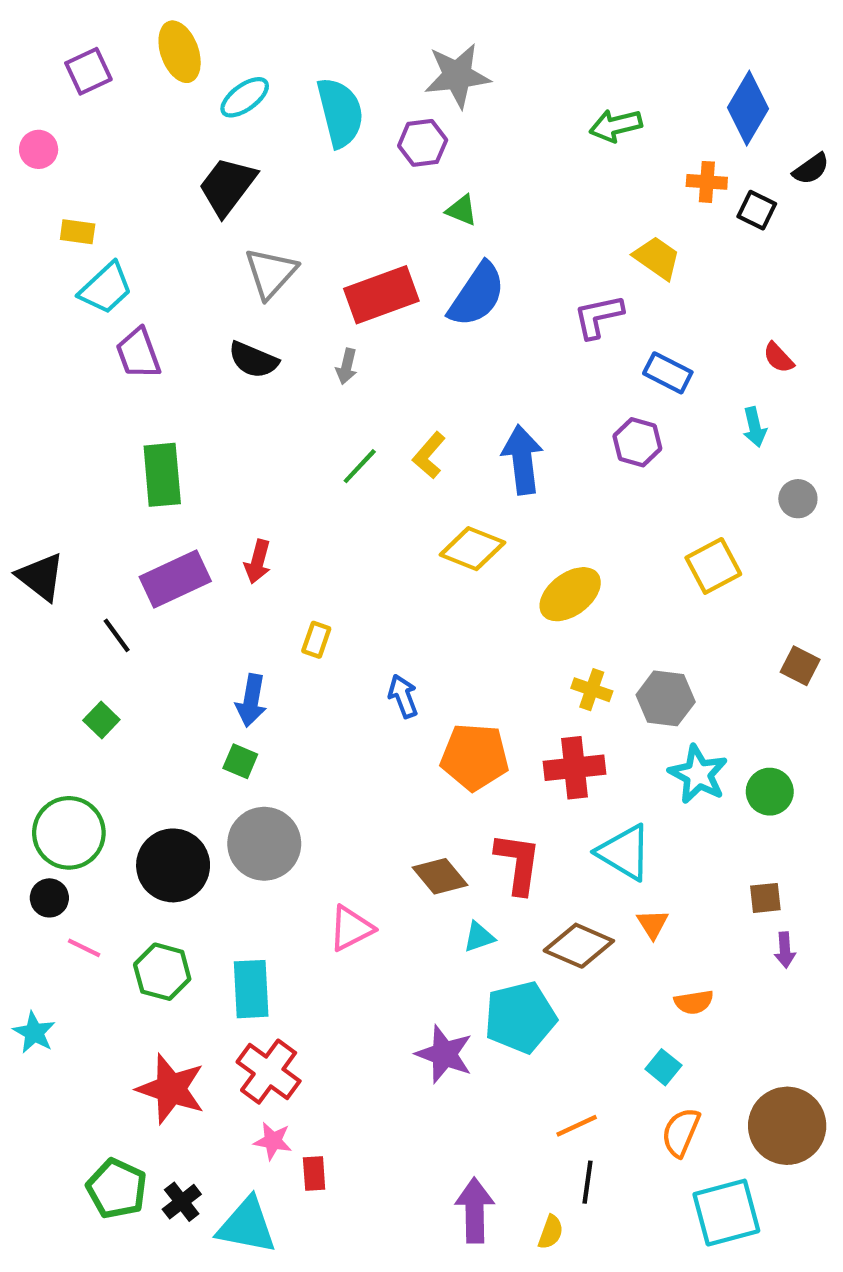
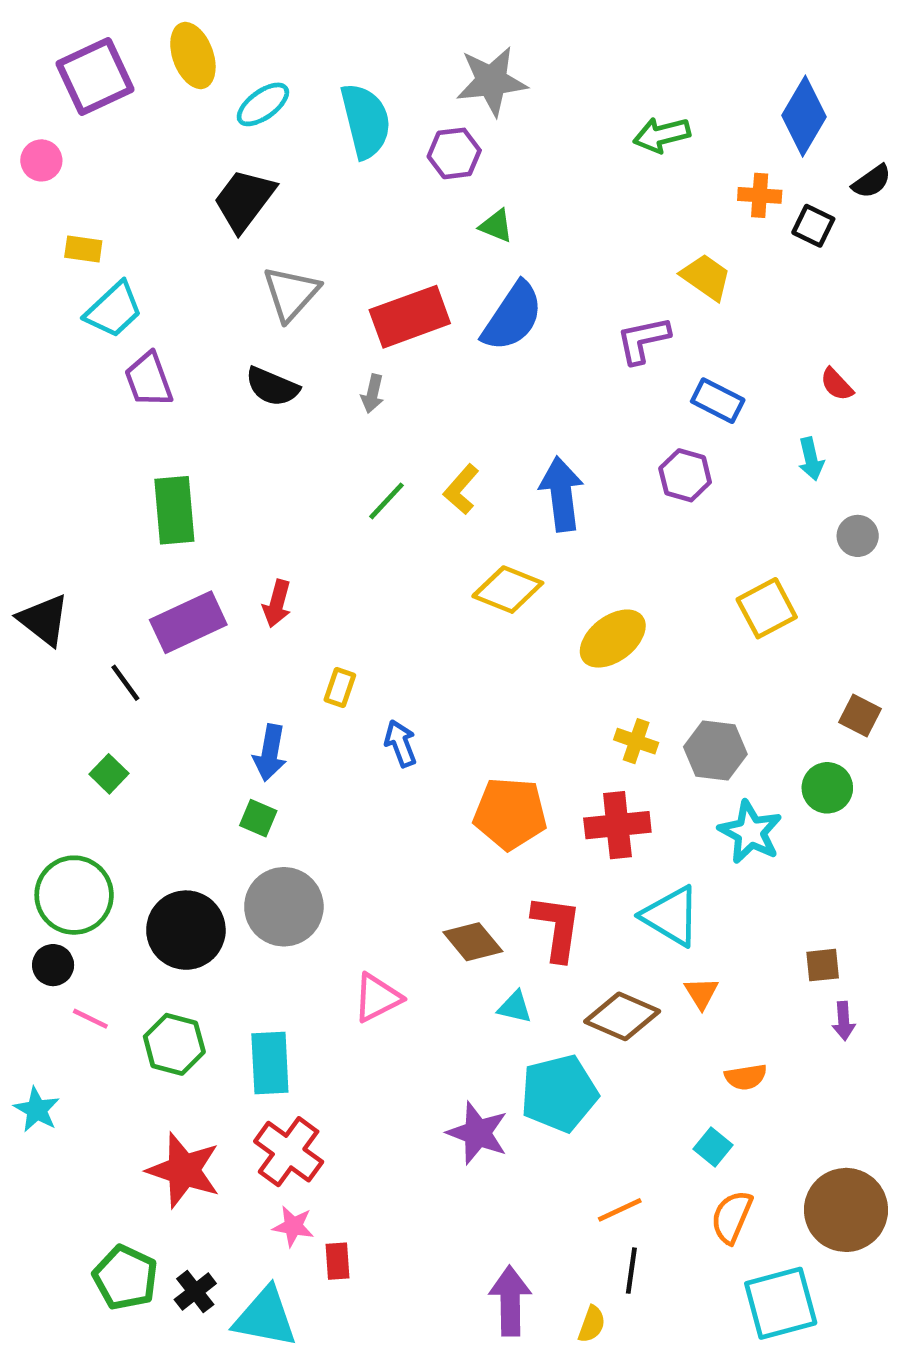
purple square: (88, 71) -> (95, 76), size x1.5
blue arrow: (403, 696) -> (401, 743), moved
green circle: (770, 792) -> (827, 788), moved
cyan triangle: (479, 937) -> (515, 1007), turned 32

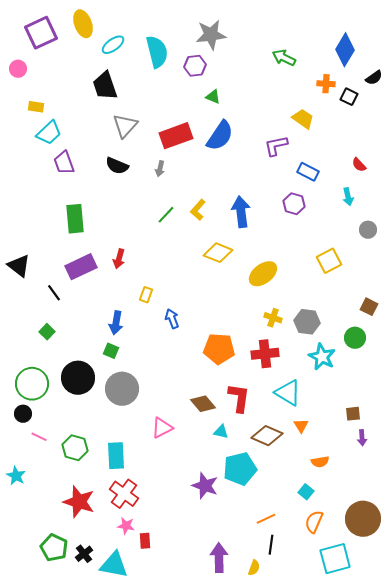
green arrow: (662, 135) -> (284, 58), turned 40
black trapezoid: (244, 200) -> (105, 86), turned -56
black circle: (186, 930) -> (78, 378), moved

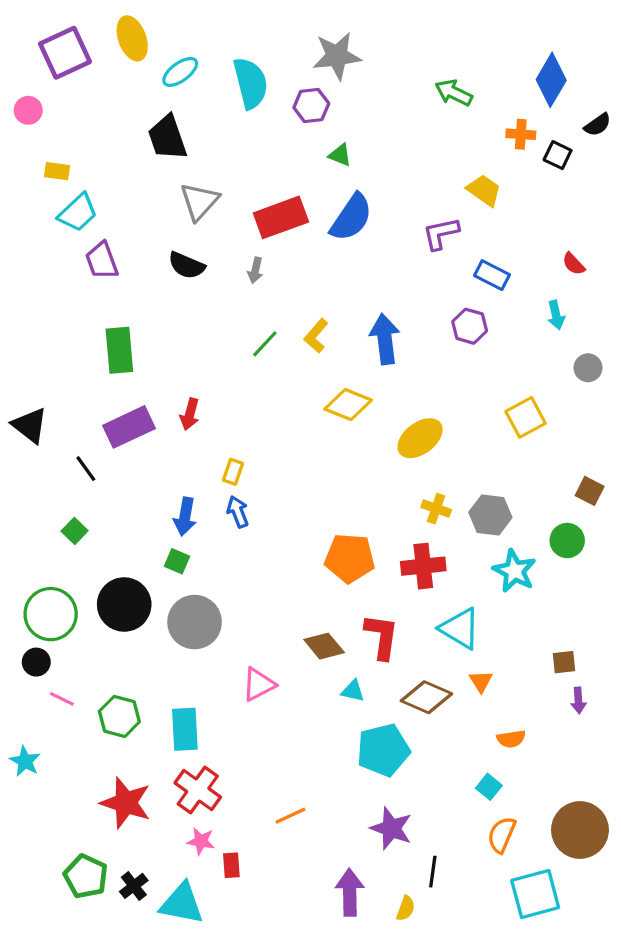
blue arrow: (172, 319) -> (238, 512), moved
purple star: (205, 486) -> (391, 828), moved
orange line: (266, 519) -> (291, 816), moved

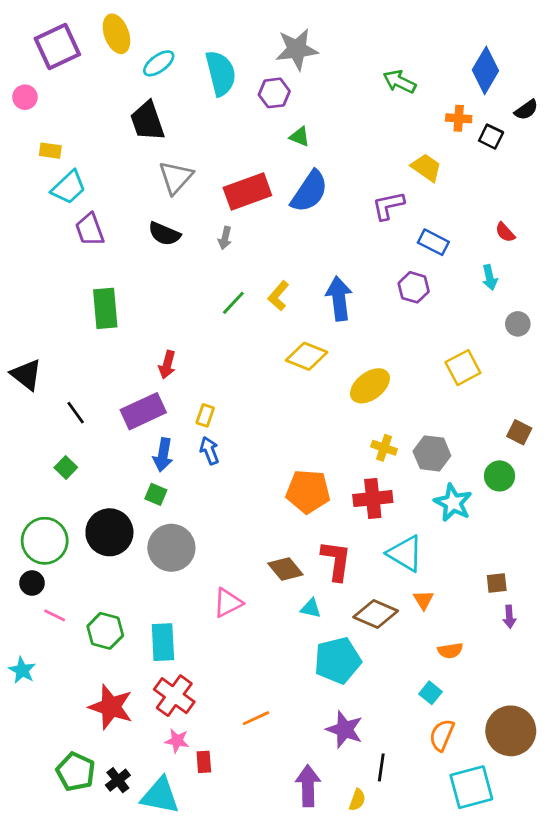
purple rectangle: (129, 427) -> (143, 411), moved

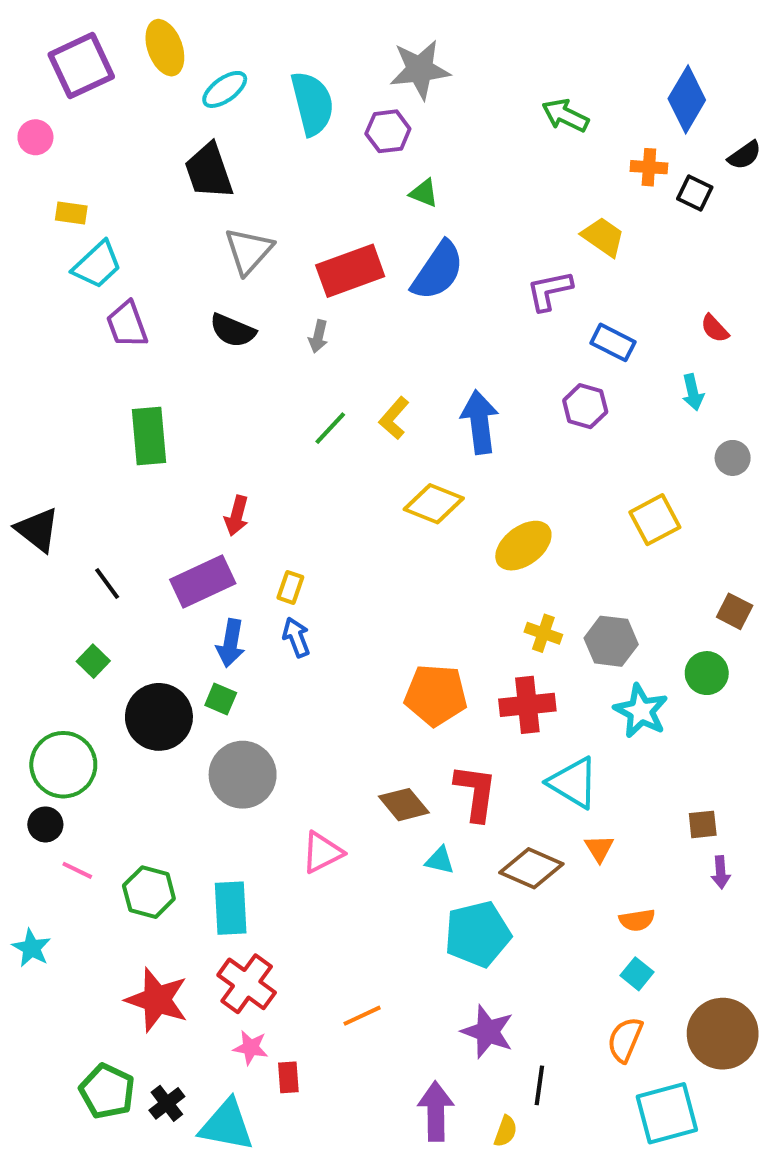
black circle: (109, 532) -> (159, 717), moved
cyan square: (431, 693) -> (637, 974), moved

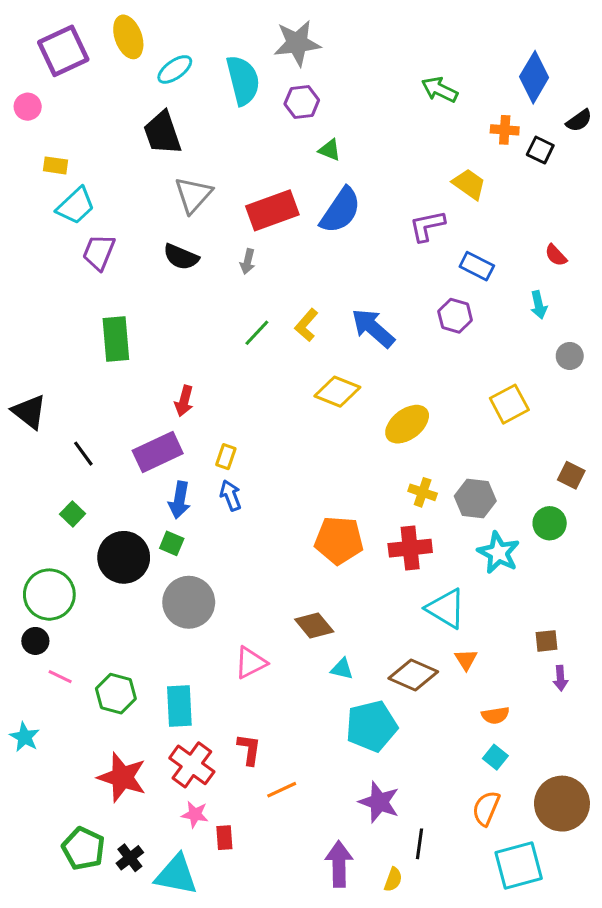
gray star: (420, 70) -> (297, 43), moved
purple trapezoid: (127, 324) -> (99, 252), turned 42
blue arrow: (480, 422) -> (373, 328), turned -42
red L-shape: (476, 793) -> (249, 749), moved, size x0.7

